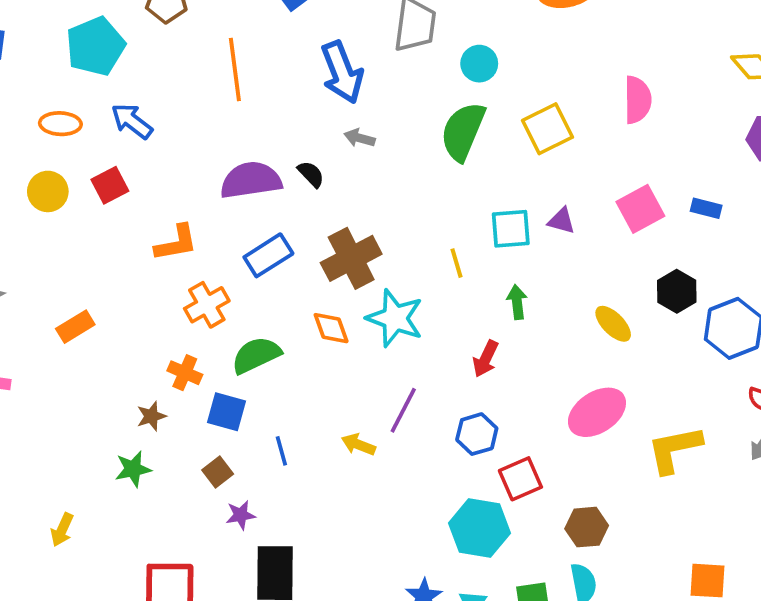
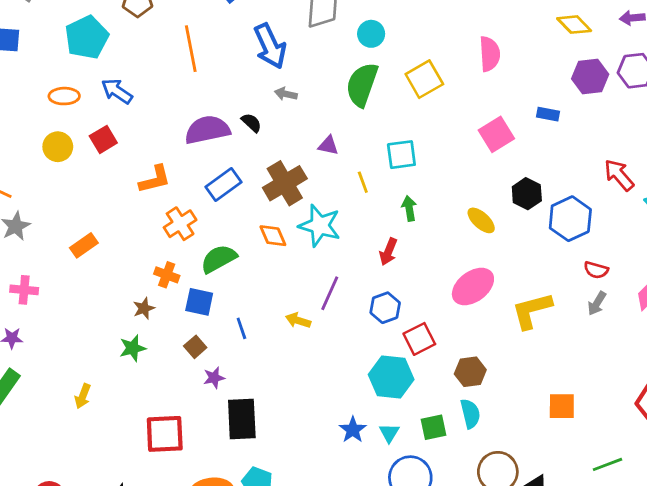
blue rectangle: (706, 208) -> (548, 114), moved
purple triangle: (561, 221) -> (328, 145), moved

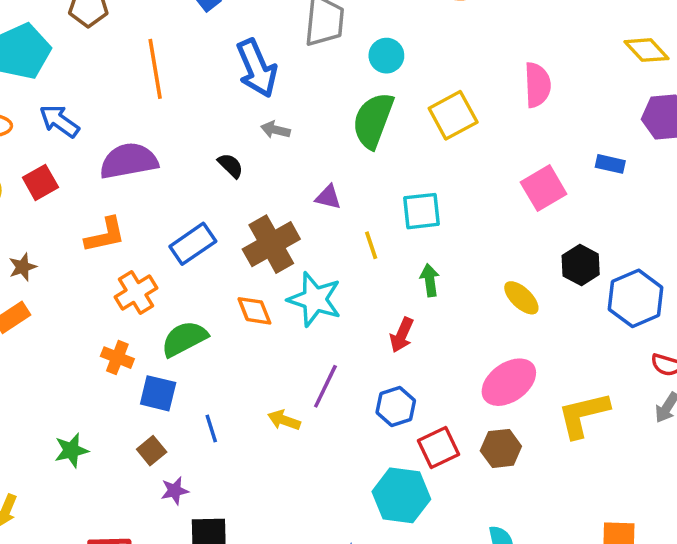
purple semicircle: (207, 130) -> (129, 161), moved
brown star: (144, 308) -> (23, 267), moved
brown hexagon: (470, 372) -> (501, 448), moved

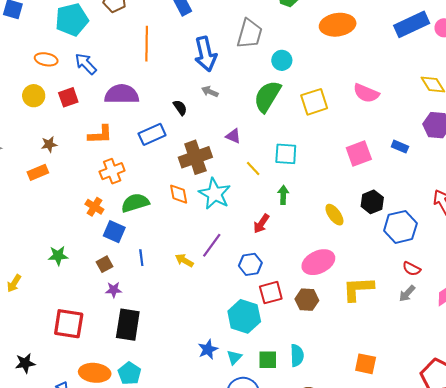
pink semicircle: (537, 85) -> (366, 93), turned 105
blue rectangle: (193, 244) -> (152, 134), moved
yellow line: (371, 245) -> (253, 168), turned -35

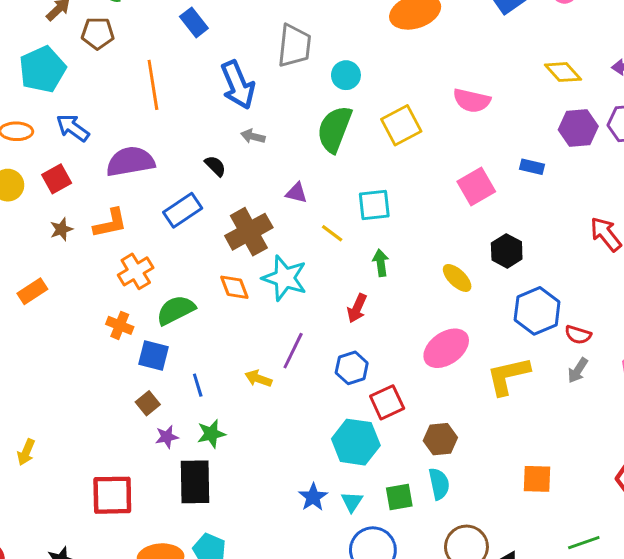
brown star: (49, 144) -> (61, 229), moved
blue hexagon: (400, 227) -> (537, 311), moved
green star: (58, 256) -> (211, 434), moved
brown hexagon: (307, 300) -> (440, 439), moved

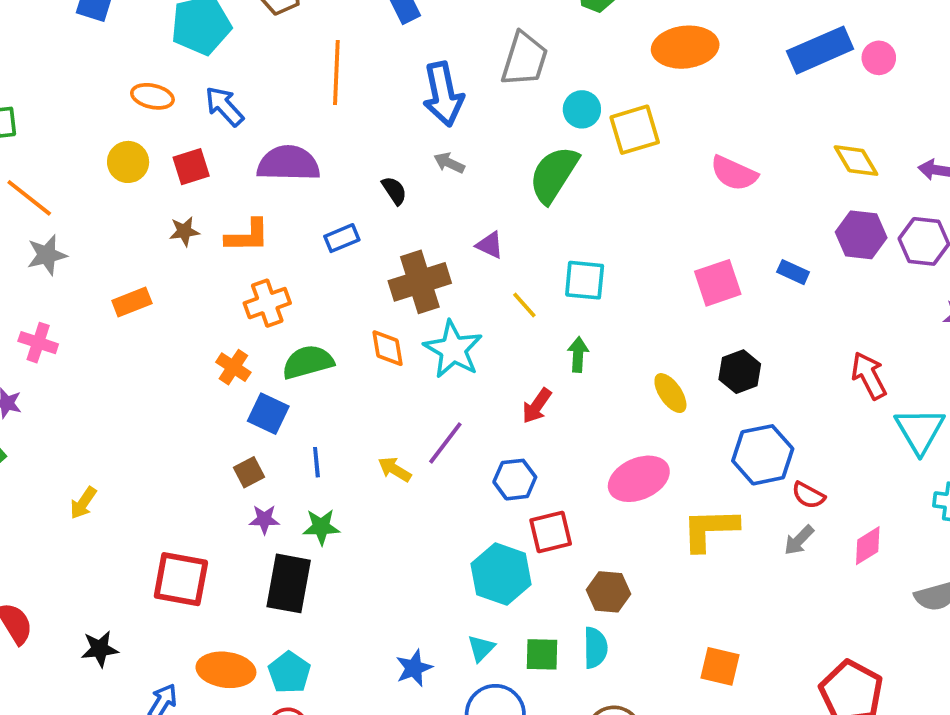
yellow square: (401, 125) -> (635, 130), moved
blue rectangle: (183, 210) -> (342, 238), size x0.7
blue star: (313, 497) -> (414, 668), moved

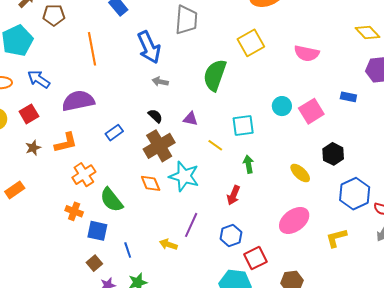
cyan circle: (582, 109) -> (282, 106), moved
black semicircle: (394, 191) -> (155, 116), moved
green semicircle: (308, 362) -> (111, 200), turned -100
yellow L-shape: (710, 529) -> (336, 238), size x0.7

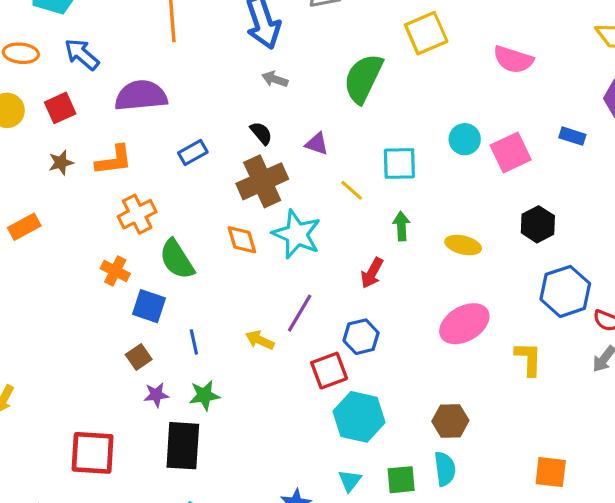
yellow ellipse: (300, 173) -> (463, 245), moved, turned -35
yellow L-shape: (336, 238) -> (529, 359), turned 100
red square: (255, 258) -> (329, 371), moved

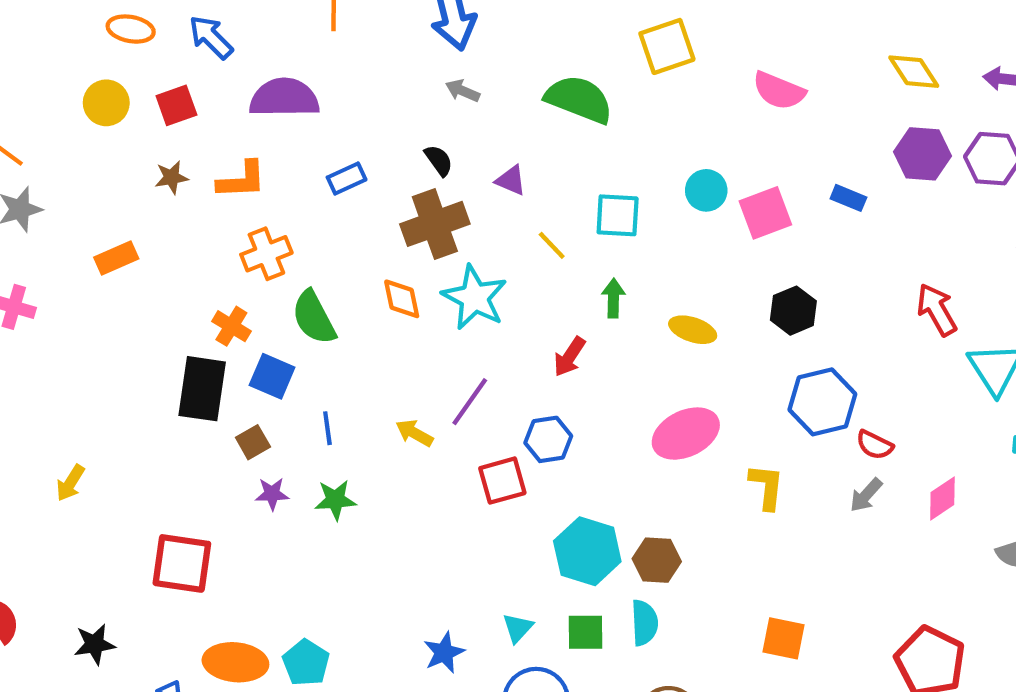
green semicircle: (363, 78) -> (579, 99), turned 81
cyan hexagon: (359, 417) -> (587, 551), moved
black rectangle: (183, 446) -> (202, 389), moved

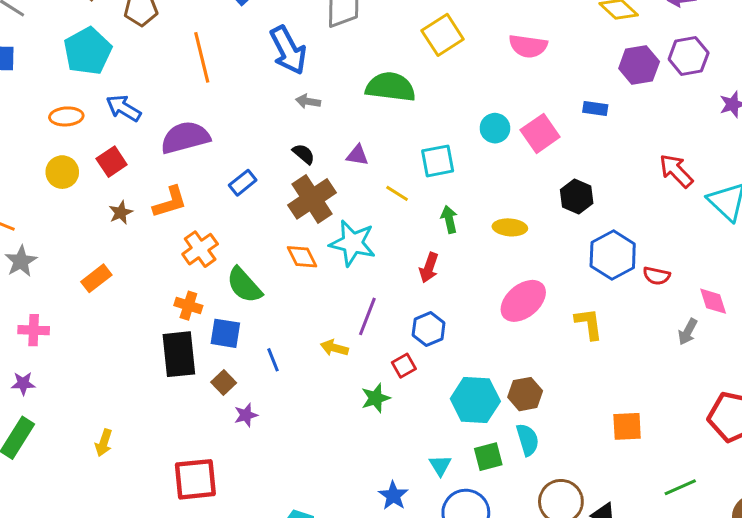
red square: (502, 481) -> (404, 366), size x0.7
gray arrow: (866, 495) -> (688, 332), moved
pink diamond: (942, 498) -> (713, 301), turned -60
green star: (335, 500) -> (376, 398), moved

